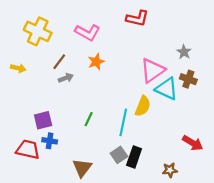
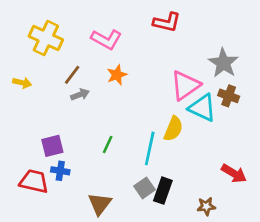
gray star: (184, 52) -> (223, 63), size x1.6

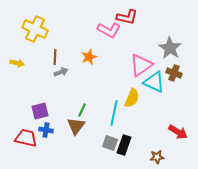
pink L-shape: (106, 39) -> (109, 30), moved
brown line: (72, 75) -> (55, 57), turned -35
gray square: (144, 188) -> (110, 143), turned -35
brown triangle: (100, 204) -> (76, 126), moved

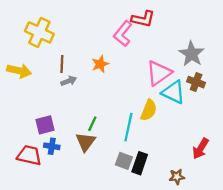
pink L-shape: (109, 30) -> (123, 34), turned 100
yellow arrow: (17, 63) -> (19, 71), size x1.5
red arrow: (178, 132) -> (201, 149), turned 90

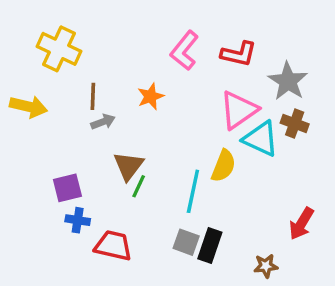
red L-shape: (143, 19) -> (239, 54), moved
brown triangle: (86, 142) -> (129, 166), moved
red trapezoid: (29, 155) -> (113, 246), moved

